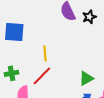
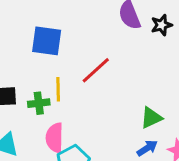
yellow line: (45, 54) -> (58, 89), moved
red line: (42, 76) -> (96, 70), moved

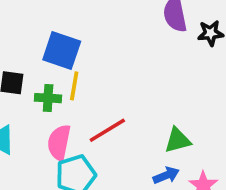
blue square: (47, 41) -> (62, 50), moved
red line: (96, 70) -> (107, 130), moved

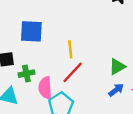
yellow line: (74, 86) -> (70, 49), moved
green cross: (48, 98) -> (26, 74), moved

